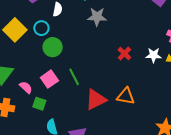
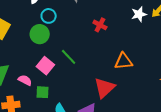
cyan circle: (41, 28) -> (49, 16), moved
red cross: (124, 54) -> (100, 25), moved
red triangle: (96, 100) -> (104, 88), moved

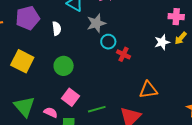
cyan circle: (49, 16) -> (108, 42), moved
green line: (69, 57) -> (97, 109), moved, turned -60

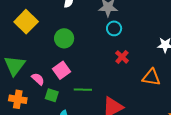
red cross: (123, 54) -> (122, 57), moved
orange triangle: (148, 90) -> (151, 77), moved

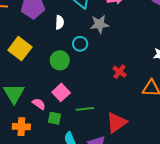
cyan circle: (114, 28) -> (80, 44), moved

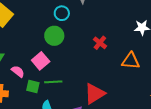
green circle: (60, 60) -> (54, 36), moved
green line: (85, 109) -> (53, 82), moved

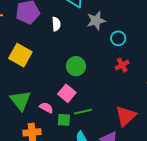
cyan circle: (62, 13) -> (118, 38), moved
red cross: (100, 43) -> (122, 65), turned 32

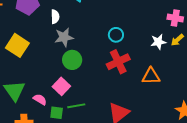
gray star: (96, 21) -> (64, 37), moved
red cross: (122, 65) -> (118, 62), size x1.6

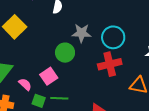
cyan circle: (116, 35) -> (113, 37), size x1.5
gray star: (64, 37) -> (81, 33), moved

